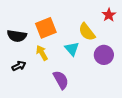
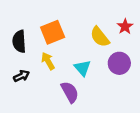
red star: (109, 15) -> (125, 26), moved
black semicircle: (17, 36) -> (19, 41), turned 78
cyan triangle: (72, 49) -> (82, 68), moved

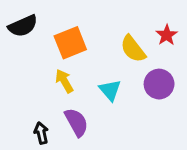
black semicircle: (19, 41) -> (23, 26), moved, turned -110
black arrow: (22, 76) -> (41, 133), moved, turned -77
purple semicircle: (70, 92) -> (76, 122), moved

